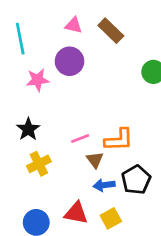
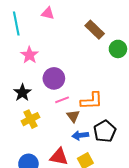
pink triangle: (74, 25) -> (48, 13), moved
brown rectangle: (111, 31) -> (95, 30), moved
purple circle: (70, 61) -> (54, 78), moved
pink star: (38, 80) -> (29, 55), turned -30

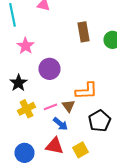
brown rectangle: (95, 30) -> (84, 32), moved, turned 36
pink line: (62, 100) -> (50, 107), moved
blue arrow: (80, 135) -> (60, 124), moved, turned -133

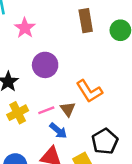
pink star: (26, 46) -> (25, 28), moved
orange L-shape: (86, 91) -> (89, 91), turned 60
black pentagon: (100, 121) -> (105, 141), moved

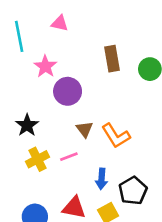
purple circle: (45, 65) -> (68, 91), moved
brown triangle: (68, 109) -> (85, 129), moved
blue arrow: (58, 131) -> (102, 179), moved, turned 54

